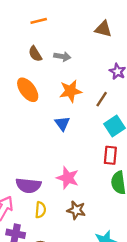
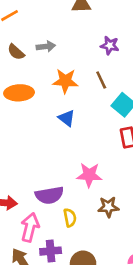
orange ellipse: (28, 90) -> (19, 93), turned -40
orange star: (71, 91) -> (65, 81), turned 30
brown line: (102, 99) -> (101, 80), turned -42

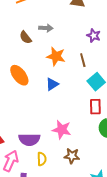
brown semicircle: (16, 52) -> (26, 37), moved
orange ellipse: (19, 93) -> (19, 75), moved, turned 45
blue triangle: (67, 118) -> (52, 84), turned 40

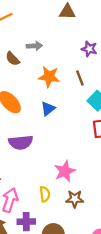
pink star: (62, 130) -> (65, 171), moved, turned -30
purple semicircle: (29, 140) -> (21, 142), moved
brown star: (72, 156) -> (75, 199), moved

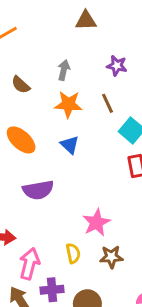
gray arrow: (34, 46) -> (64, 70), moved, turned -70
blue triangle: (48, 109) -> (70, 145), turned -35

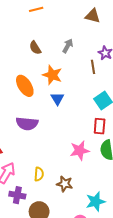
brown line: (108, 103) -> (93, 67), moved
orange star: (68, 104) -> (52, 75), moved
pink star: (96, 223) -> (80, 150), moved

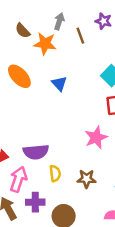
brown line: (93, 67) -> (80, 36), moved
orange star: (52, 75) -> (45, 44), moved
purple semicircle: (27, 124) -> (36, 152), moved

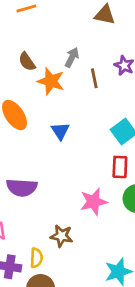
purple semicircle: (36, 152) -> (22, 187), moved
yellow semicircle: (55, 173) -> (36, 258), moved
brown star: (87, 179) -> (61, 236), moved

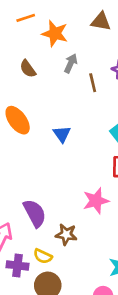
orange star: (51, 81) -> (55, 34), moved
purple semicircle: (22, 187) -> (35, 213), moved, turned -120
yellow semicircle: (36, 258) -> (43, 256), turned 114

